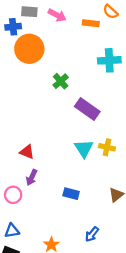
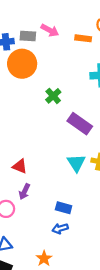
gray rectangle: (29, 12) -> (28, 36), moved
blue arrow: (92, 234) -> (60, 228), moved, turned 35

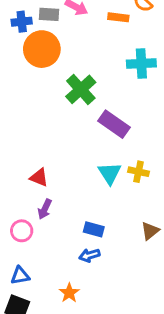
green cross: (53, 96) -> (81, 89), size x1.5

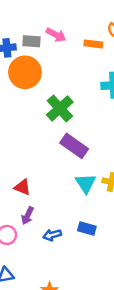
purple rectangle: (114, 124) -> (74, 146), moved
blue rectangle: (94, 229) -> (87, 229), moved
blue arrow: (89, 255) -> (52, 235), moved

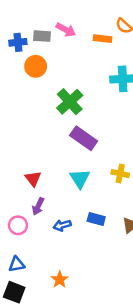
orange circle: (25, 72) -> (36, 66), size x0.7
cyan triangle: (86, 183) -> (80, 179), moved
red triangle: (22, 187) -> (33, 179), turned 30

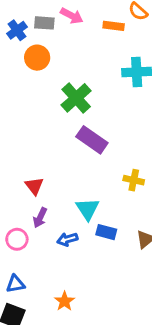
blue cross: (18, 42) -> (17, 30), turned -30
cyan triangle: (80, 179) -> (88, 209), moved

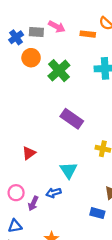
green cross: (76, 98) -> (59, 71), moved
red triangle: (34, 186) -> (29, 153), turned 32
purple arrow: (40, 218) -> (33, 203), moved
blue rectangle: (106, 232) -> (97, 213), moved

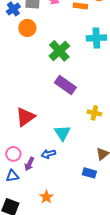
green cross: (59, 71) -> (59, 51), moved
red triangle: (29, 153) -> (25, 117), size x1.5
blue triangle: (15, 226) -> (12, 176), moved

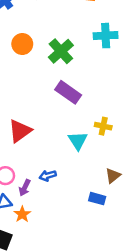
orange circle: (27, 28) -> (22, 44), moved
cyan triangle: (62, 133) -> (78, 141), moved
orange star: (46, 197) -> (22, 214), moved

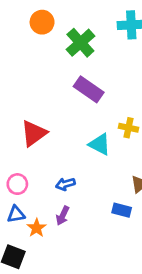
orange circle: (22, 44) -> (42, 22), moved
cyan triangle: (78, 141) -> (100, 144), turned -30
purple arrow: (25, 188) -> (63, 216), moved

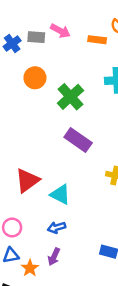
cyan triangle: (100, 144) -> (60, 195), moved

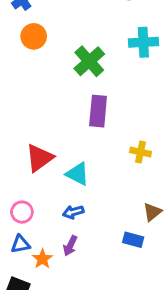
orange circle: (35, 78) -> (34, 36), moved
purple rectangle: (78, 140) -> (98, 111), turned 60

